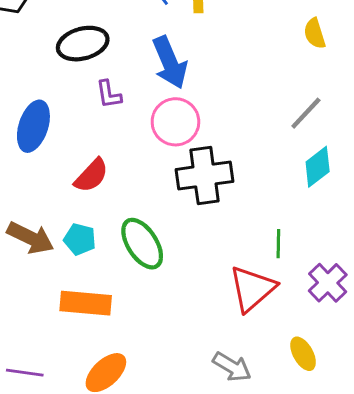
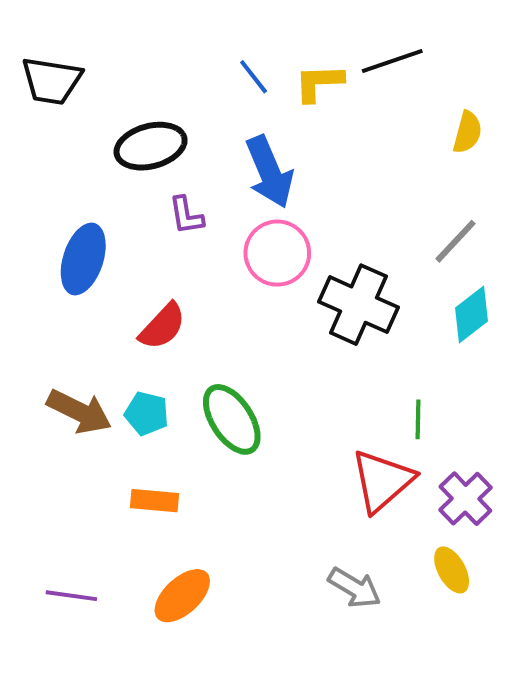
yellow semicircle: (315, 33) -> (467, 132), turned -148
black cross: (204, 175) -> (359, 305), moved, turned 32
purple cross: (328, 283) -> (465, 499), moved
orange rectangle: (86, 303) -> (155, 501), size x0.7

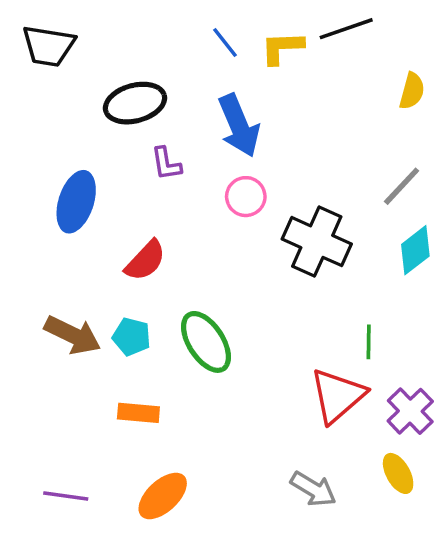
pink circle: (277, 253) -> (246, 197), size x0.7

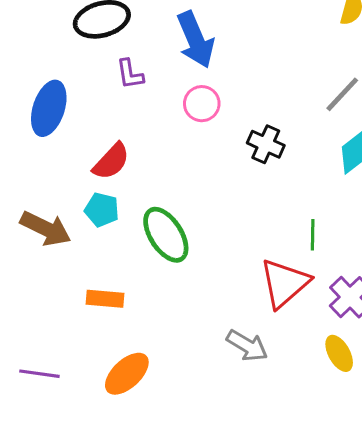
black cross: (317, 242) -> (266, 144), size x0.6
cyan pentagon: (132, 337) -> (102, 210), moved
gray arrow: (313, 489) -> (247, 346), moved

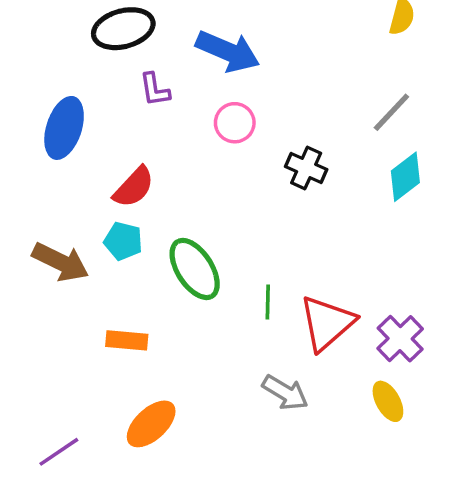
blue arrow: (196, 40) -> (228, 51), turned -44
green line: (313, 235) -> (268, 302), moved
purple line: (39, 374) -> (59, 452), moved, turned -42

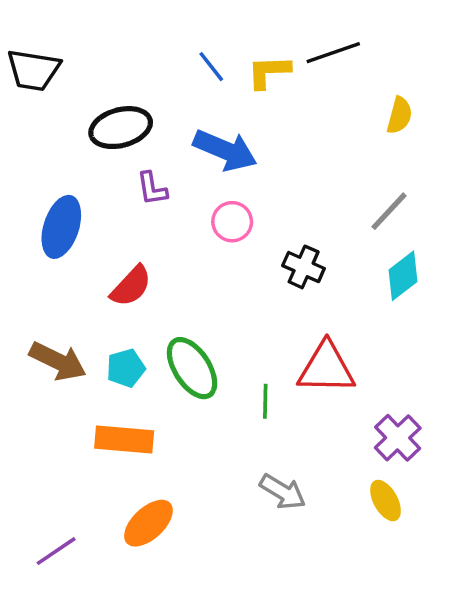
cyan pentagon: (123, 241) -> (126, 368), moved, turned -30
red triangle: (327, 323) -> (326, 368), moved, turned 42
orange rectangle: (127, 340) -> (124, 440), size x1.4

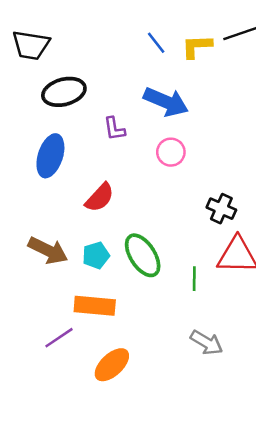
black ellipse: (121, 128) -> (64, 92), moved
black cross: (304, 267) -> (221, 209), moved
purple line: (56, 551) -> (59, 338), moved

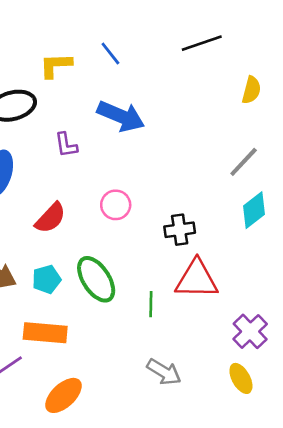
yellow L-shape: (197, 46) -> (56, 65), moved
pink circle: (171, 152) -> (116, 205), moved
black cross: (221, 209) -> (180, 230), turned -32

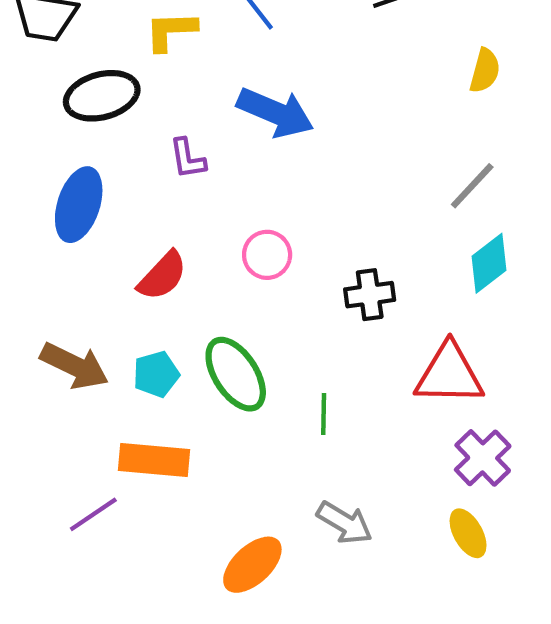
red triangle: (197, 279) -> (449, 374), moved
orange ellipse: (63, 395) -> (252, 565), moved

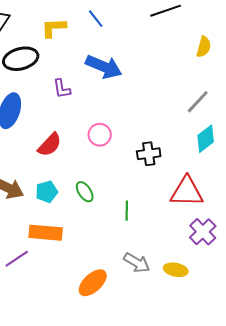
green ellipse: (236, 374) -> (85, 192), size x0.6
yellow ellipse: (468, 533) -> (176, 270), moved, turned -50

